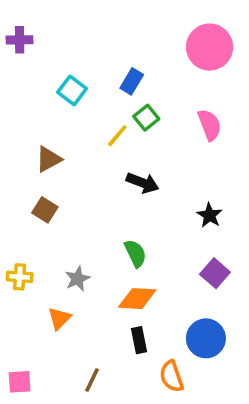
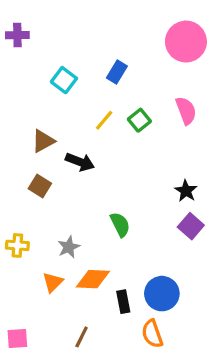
green square: (146, 118) -> (139, 120), moved
black arrow: (143, 183) -> (80, 162), moved
purple square: (215, 273) -> (191, 226), moved
orange diamond: (137, 299) -> (93, 279), moved
blue circle: (206, 338) -> (162, 294), moved

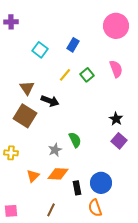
brown triangle: (43, 141) -> (27, 88), turned -35
brown square: (40, 186) -> (25, 116), size x1.6
gray star: (69, 247) -> (55, 150), moved

